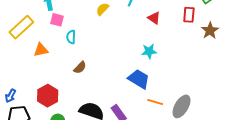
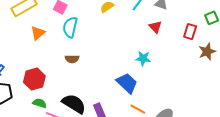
cyan semicircle: (71, 37) -> (70, 27), size x1.5
orange triangle: (41, 50) -> (38, 33), turned -42
brown semicircle: (80, 68) -> (72, 59), turned 32

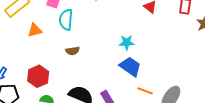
orange triangle: (38, 33) -> (35, 30), turned 35
cyan star: (143, 58) -> (127, 43), moved

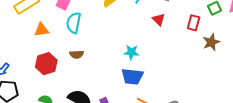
blue trapezoid: (130, 67) -> (132, 77), turned 145
red hexagon: (38, 76) -> (46, 64), moved

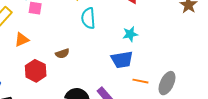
cyan semicircle: (74, 23) -> (88, 18), moved
cyan star: (131, 52) -> (130, 34), moved

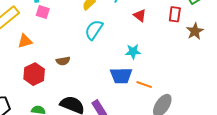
cyan semicircle: (88, 18) -> (94, 30), turned 30
orange line: (140, 81) -> (144, 85), moved

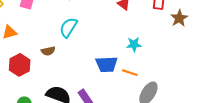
cyan semicircle: (94, 30) -> (68, 27), moved
cyan star: (133, 52) -> (134, 44), moved

